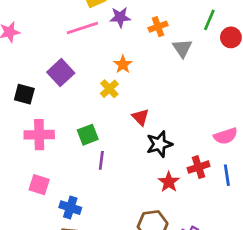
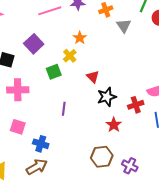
green square: (88, 135) -> (54, 72), moved
red cross: (199, 167) -> (136, 105), moved

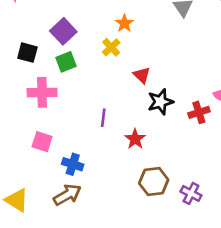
green square: (54, 72) -> (66, 62), moved
red star: (114, 125) -> (135, 139), moved

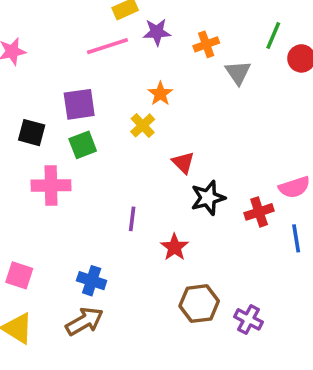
purple square: (63, 31) -> (79, 104), turned 35
pink square: (42, 142) -> (19, 275), moved

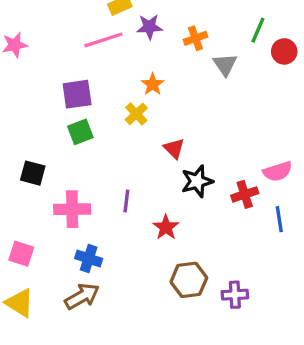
black square: (32, 133) -> (33, 173), moved
pink cross: (51, 185) -> (72, 209), moved
purple cross: (249, 319) -> (235, 295), turned -30

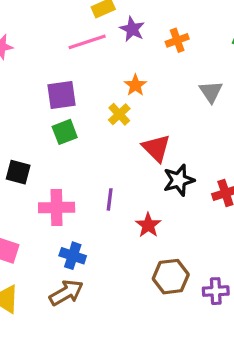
purple star: (149, 27) -> (132, 29), turned 30
gray triangle: (225, 65) -> (211, 92), moved
red triangle: (174, 148) -> (156, 148), size x1.4

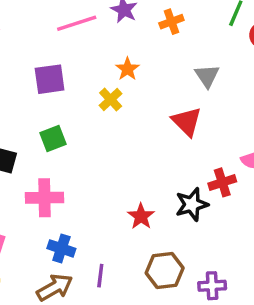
green square: (65, 132) -> (53, 138), moved
red triangle: (156, 148) -> (187, 122), moved
black star: (179, 180) -> (192, 204), moved
purple line: (110, 199) -> (100, 276), moved

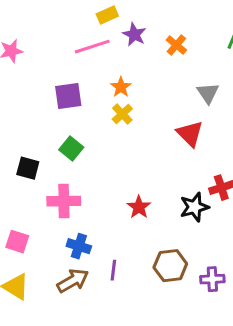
orange cross: (171, 22) -> (176, 45), turned -30
orange star: (127, 69) -> (121, 87), moved
green square: (53, 138) -> (71, 149), turned -30
red star: (141, 216) -> (139, 207), moved

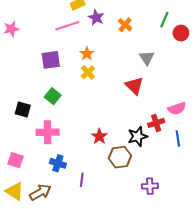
brown hexagon: (170, 266) -> (120, 157), moved
brown arrow: (73, 281) -> (40, 192), moved

